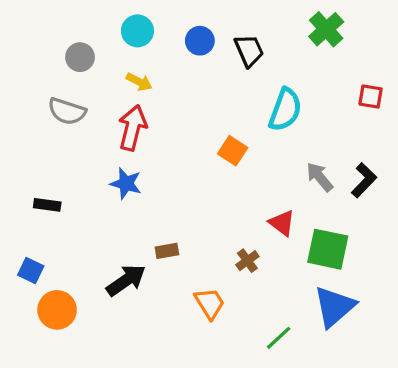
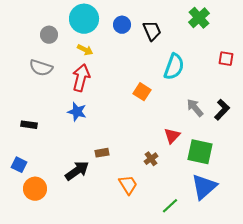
cyan circle: (137, 31) -> (84, 19), size x1.5
red triangle: (282, 223) -> (172, 136), turned 36

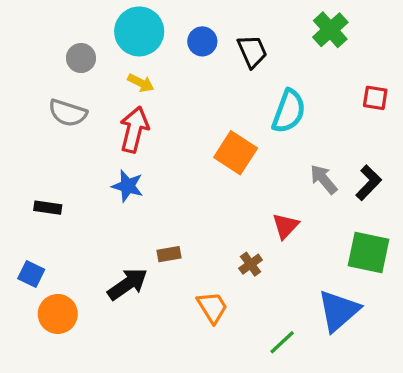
orange square: (142, 92) -> (236, 153), size x1.4
green square: (200, 152) -> (369, 252), moved

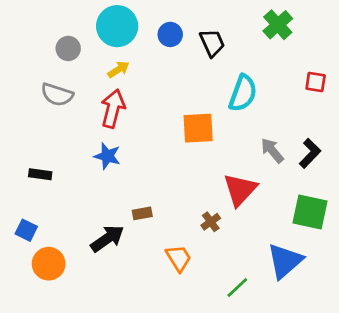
yellow arrow: (141, 83) -> (118, 69), turned -60
orange square: (236, 153) -> (198, 128), turned -36
red triangle: (285, 226) -> (240, 190), size x1.5

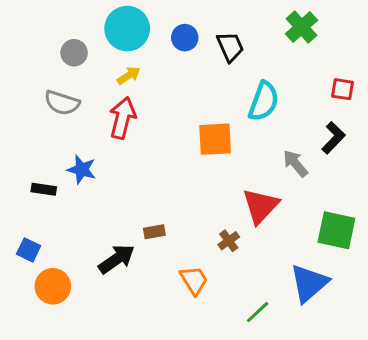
black L-shape: (310, 153) -> (333, 138), moved
blue star: (107, 156) -> (82, 170), moved

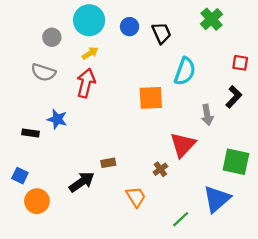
gray arrow: (295, 163) -> (207, 115), turned -150

